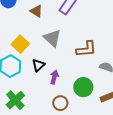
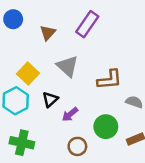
brown triangle: (36, 11) -> (48, 33), turned 40
purple arrow: (54, 77) -> (70, 114), turned -144
green cross: (15, 100) -> (22, 143), turned -36

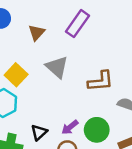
black triangle: (50, 99) -> (39, 132), moved
purple arrow: (70, 114) -> (70, 127), moved

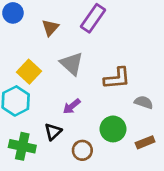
purple arrow: (70, 127) -> (72, 106), moved

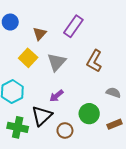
gray triangle: (72, 64) -> (57, 62), turned 30
yellow square: (29, 72) -> (28, 58), moved
brown L-shape: (117, 78) -> (94, 61), moved, turned 125
black triangle: (53, 132) -> (42, 116), size x1.5

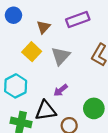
purple rectangle: (73, 26) -> (78, 20), turned 35
black triangle: (42, 116) -> (46, 111), turned 35

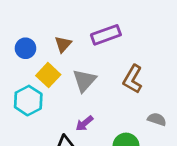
blue circle: (13, 15) -> (25, 48), moved
cyan hexagon: (16, 86) -> (28, 101), moved

